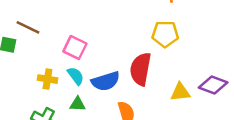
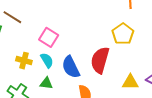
yellow pentagon: (165, 34) -> (123, 34), turned 30
blue semicircle: (106, 81) -> (71, 67), turned 75

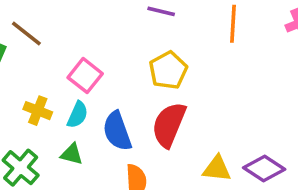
yellow pentagon: (123, 34) -> (168, 70), moved
cyan semicircle: (47, 60) -> (77, 115), turned 49

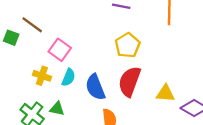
pink square: (85, 76) -> (60, 50), moved
green triangle: (72, 154) -> (57, 109), moved
yellow triangle: (217, 169) -> (165, 93), moved

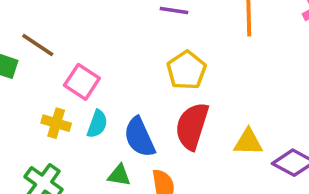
green triangle: (57, 109) -> (119, 175), moved

